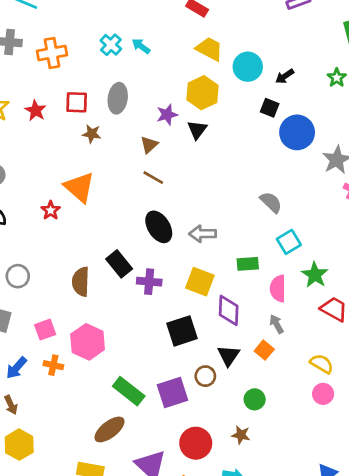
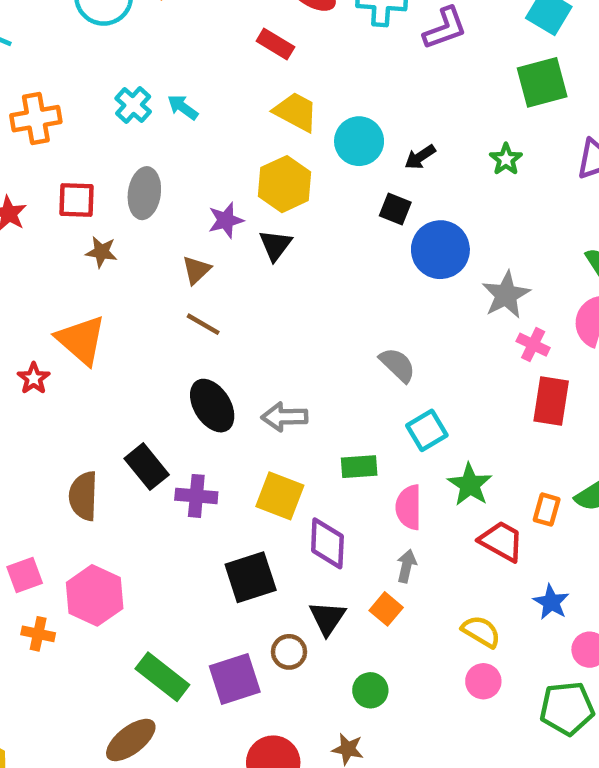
gray arrow: (277, 324) -> (407, 566), turned 42

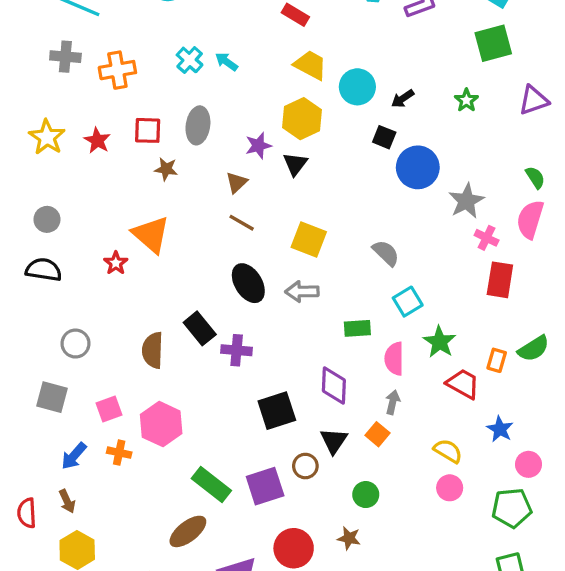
yellow square: (280, 496) -> (309, 240), moved

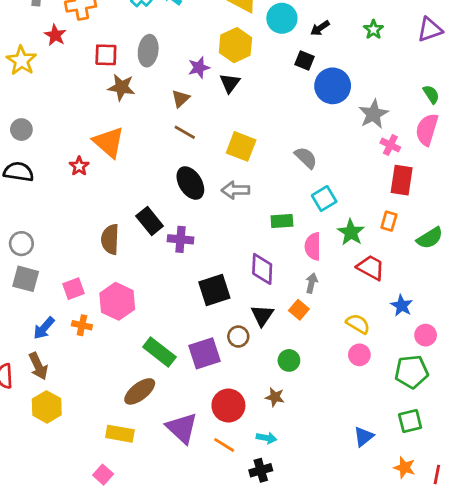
red star: (97, 141) -> (55, 35), moved
brown star: (166, 169) -> (121, 87), size x1.4
gray circle: (75, 344) -> (21, 244), moved
orange rectangle: (497, 360) -> (389, 221), moved
brown arrow: (67, 501) -> (38, 366), size x1.4

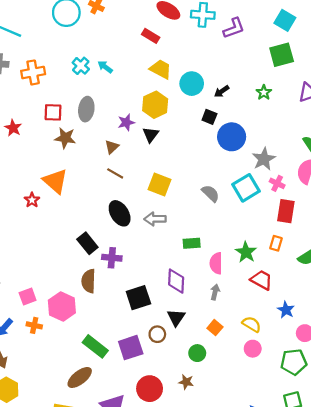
red star: (55, 35) -> (13, 128), moved
cyan square: (324, 199) -> (246, 188), moved, size x1.4
brown semicircle: (110, 239) -> (89, 281), moved
orange square: (299, 310) -> (215, 328), moved

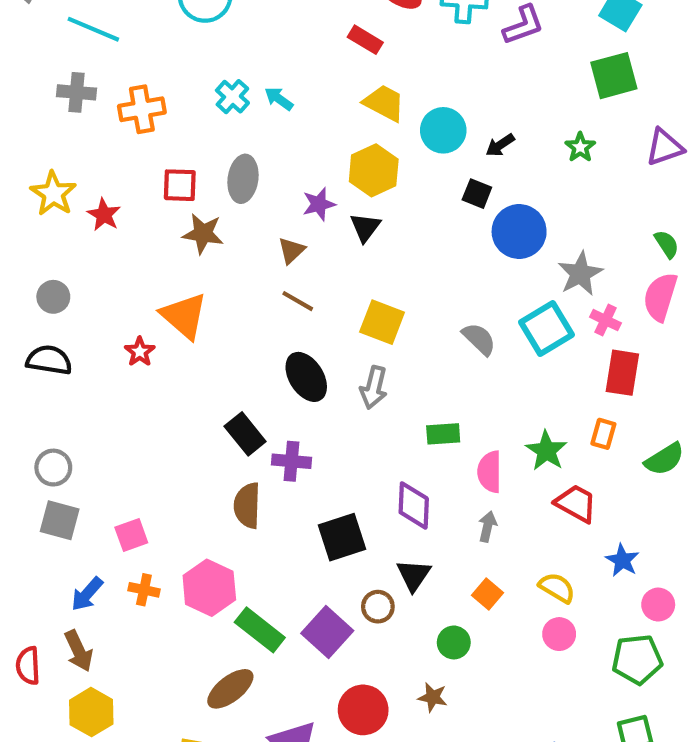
gray arrow: (155, 219) -> (374, 387), turned -75
pink hexagon: (62, 307) -> (209, 588), moved
purple square: (131, 348) -> (327, 632), turned -30

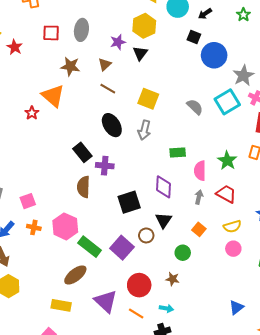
brown star: (203, 234) -> (70, 66), moved
red trapezoid: (576, 503) -> (226, 194), moved
yellow semicircle: (557, 588) -> (232, 226), turned 132

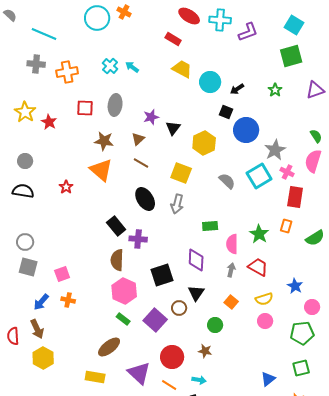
yellow hexagon: (144, 26) -> (204, 143), moved
orange triangle: (53, 96) -> (101, 170), moved
pink hexagon: (65, 226) -> (124, 291), moved
green rectangle: (90, 247) -> (123, 319), size x0.6

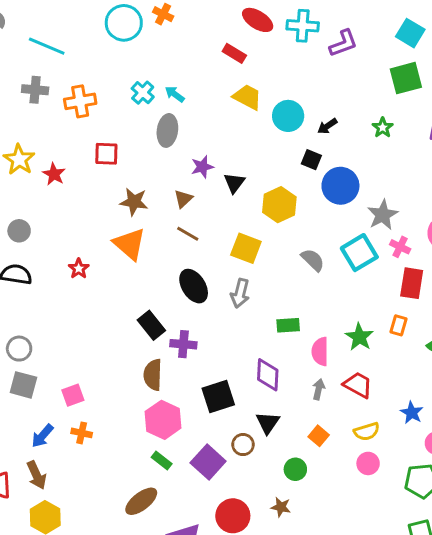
gray ellipse: (115, 105) -> (167, 130), moved

